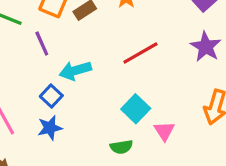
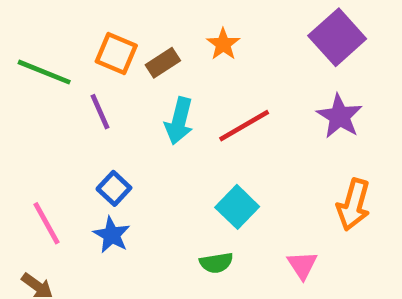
cyan arrow: (75, 71) -> (179, 121), moved, turned -60
blue star: (50, 128) -> (112, 235), turned -30
pink triangle: (164, 131) -> (302, 265), moved

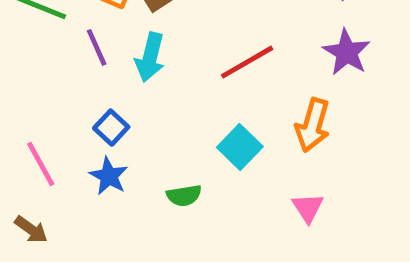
cyan arrow: (179, 121) -> (150, 57), moved
orange arrow: (353, 205) -> (313, 125), moved
green semicircle: (216, 263) -> (184, 196), moved

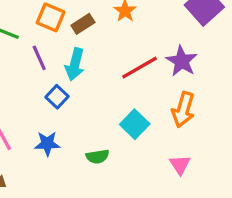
purple star: (347, 52) -> (182, 61), moved
blue square: (111, 128) -> (57, 97), moved
blue star: (109, 176) -> (47, 144), turned -30

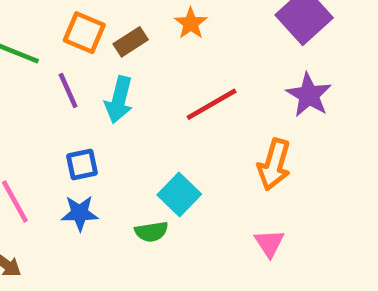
purple star: (182, 61) -> (309, 95), moved
blue square: (57, 97) -> (82, 165), moved, turned 35
cyan square: (135, 124) -> (179, 195), moved

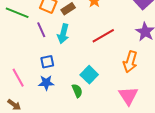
green semicircle: (151, 232) -> (77, 91), turned -104
pink triangle: (269, 243) -> (128, 96), size x1.5

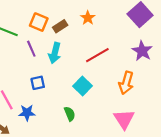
cyan square: (89, 75) -> (82, 86), moved
blue star: (46, 83) -> (27, 113), moved

